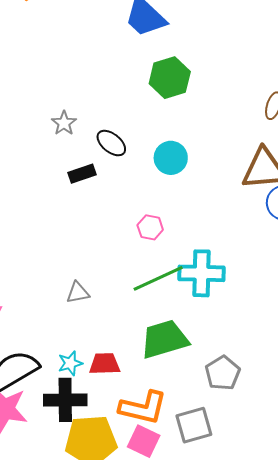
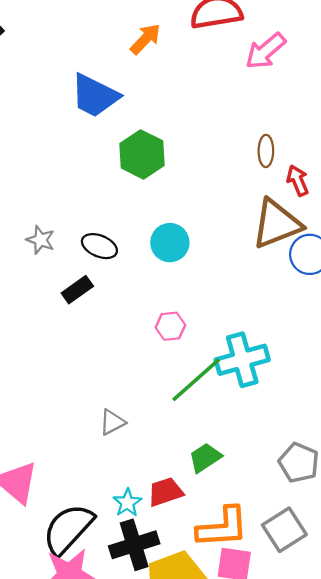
green trapezoid: (164, 339) -> (205, 458), moved, size x0.6

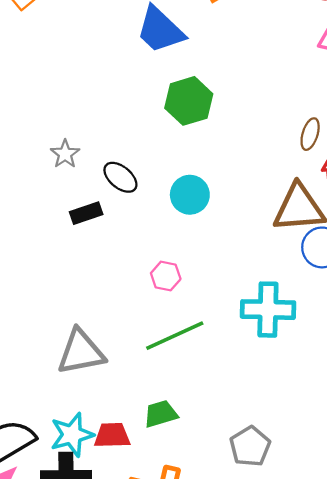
cyan cross: (242, 360) -> (268, 310), moved
gray triangle: (112, 422) -> (81, 352), size x1.8
cyan star: (127, 503) -> (72, 435), size x1.5

